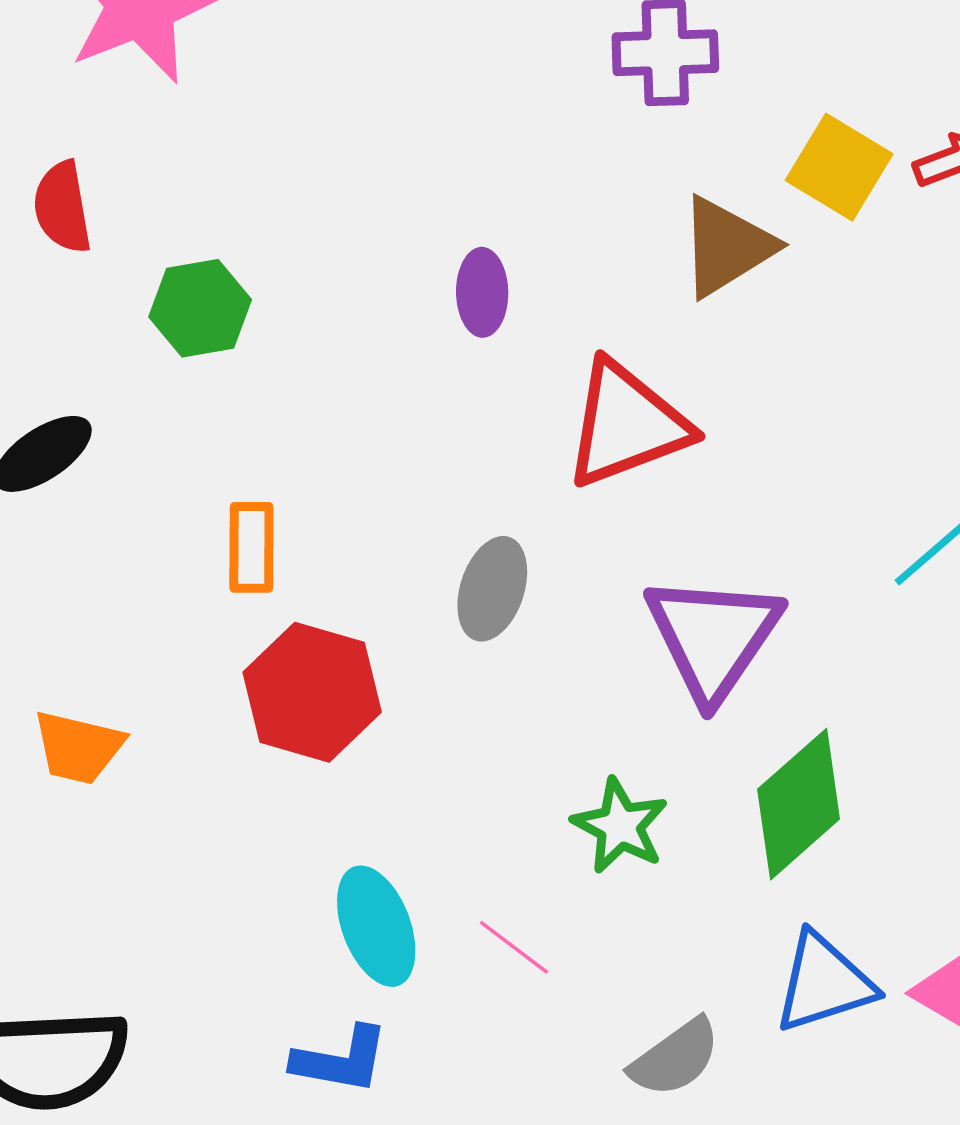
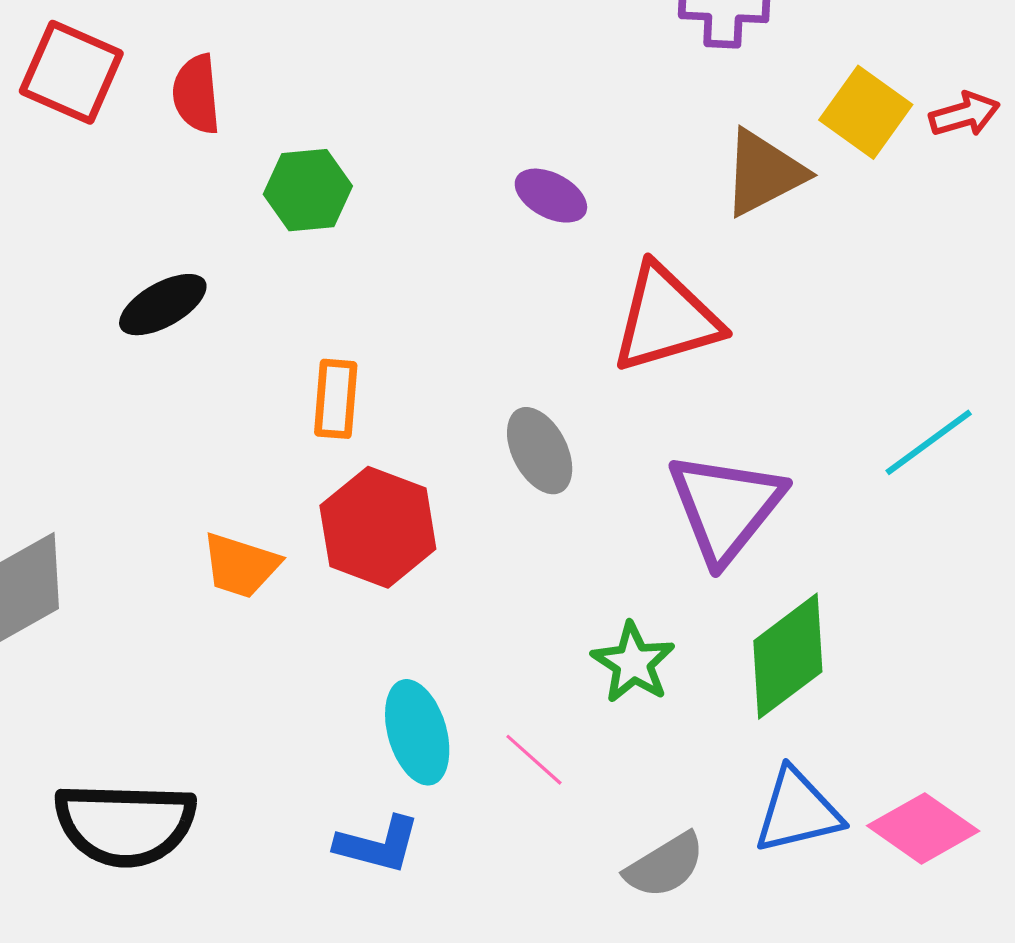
purple ellipse: (482, 292) -> (551, 196), turned -66
gray ellipse: (492, 589) -> (540, 451), turned -50
orange trapezoid: (78, 747) -> (241, 565), moved

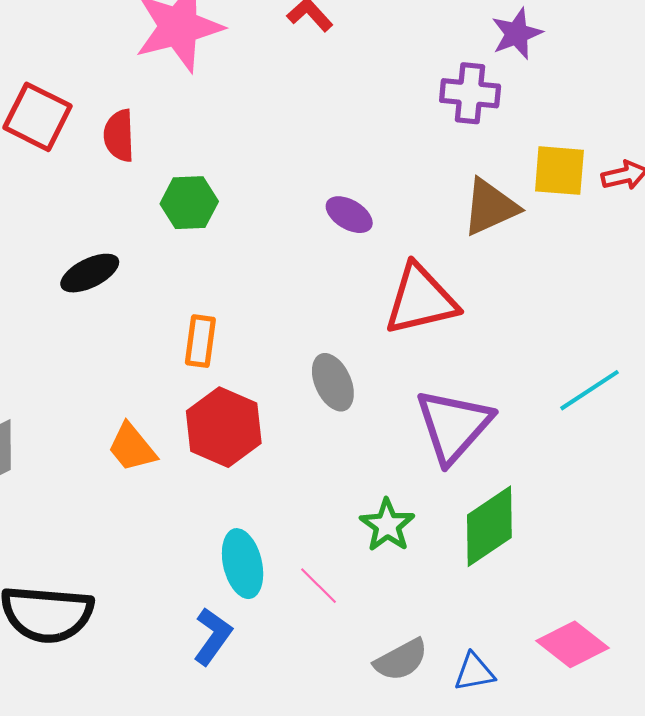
yellow square: (866, 112) -> (559, 171), turned -34
orange trapezoid: (241, 565) -> (132, 448), turned 30
blue triangle: (798, 811) -> (474, 672), moved, size x0.7
blue L-shape: (378, 845) -> (213, 636), turned -72

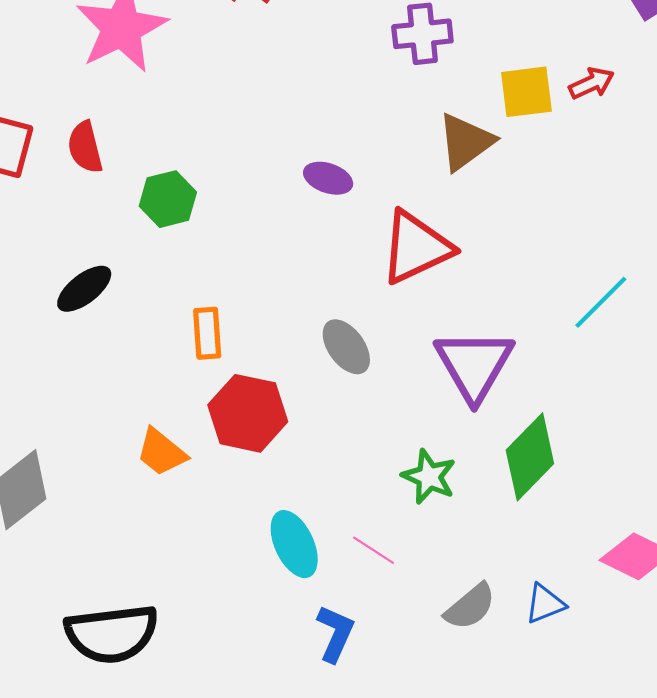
blue L-shape: (213, 636) -> (335, 633), moved

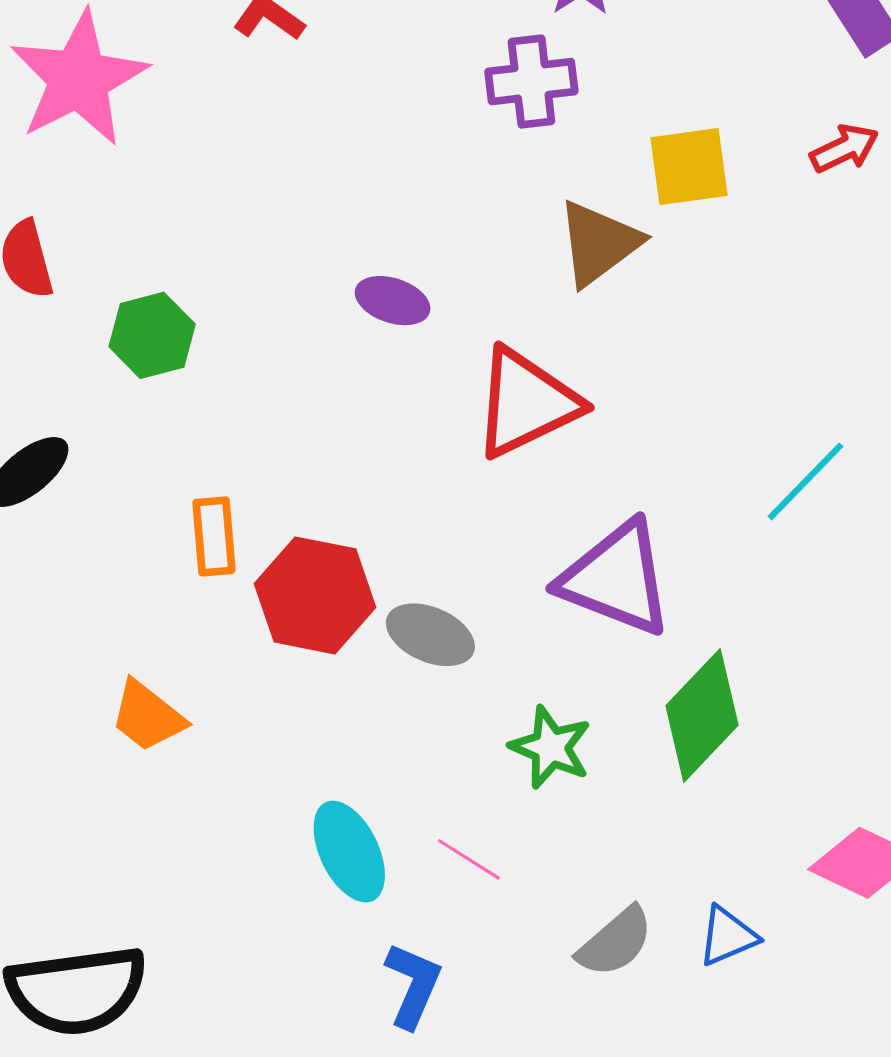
red arrow: (591, 83) -> (844, 148), moved
gray ellipse: (346, 347) -> (430, 635), moved, turned -30
purple triangle: (474, 365) -> (616, 579), turned -38
red hexagon: (248, 413) -> (315, 595), moved

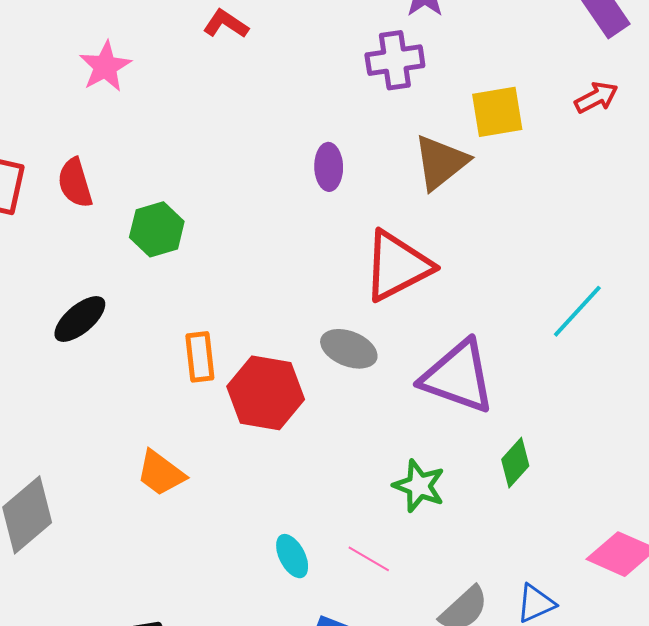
pink star: (79, 79) -> (105, 66), size x0.6
purple ellipse: (393, 301) -> (329, 167), moved, turned 72
gray ellipse: (430, 635) -> (349, 349), moved
green diamond: (702, 715) -> (515, 463), size x0.6
cyan ellipse: (349, 852) -> (292, 556), size x0.7

